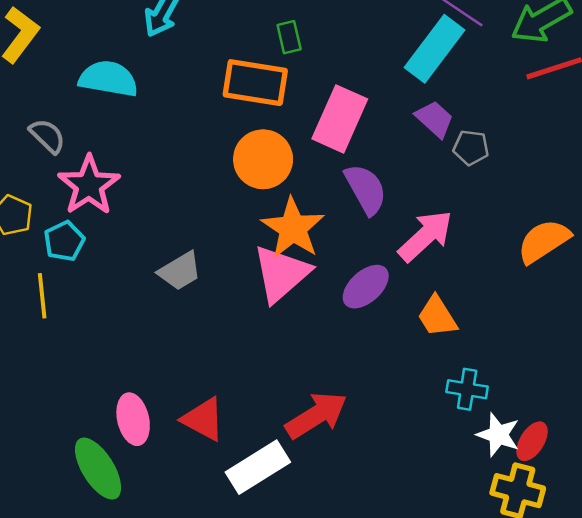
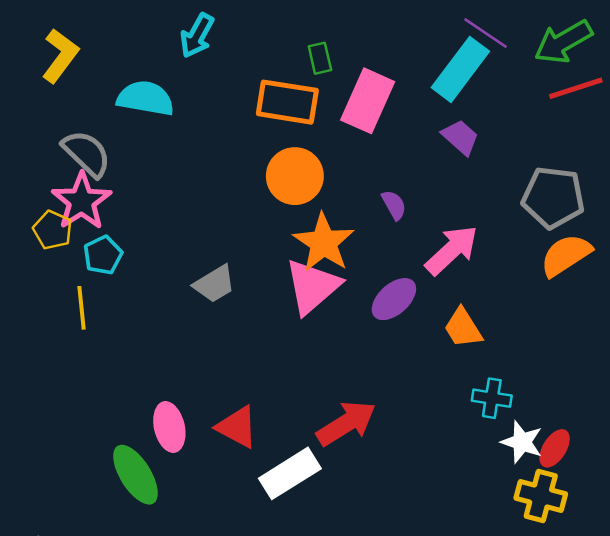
pink rectangle: (340, 119) -> (368, 101), moved
gray semicircle: (47, 136) -> (87, 154), size x1.4
gray pentagon: (471, 148) -> (553, 197), moved, size x1.8
pink star: (89, 185) -> (82, 201), moved
purple semicircle: (366, 189) -> (394, 205), size x0.6

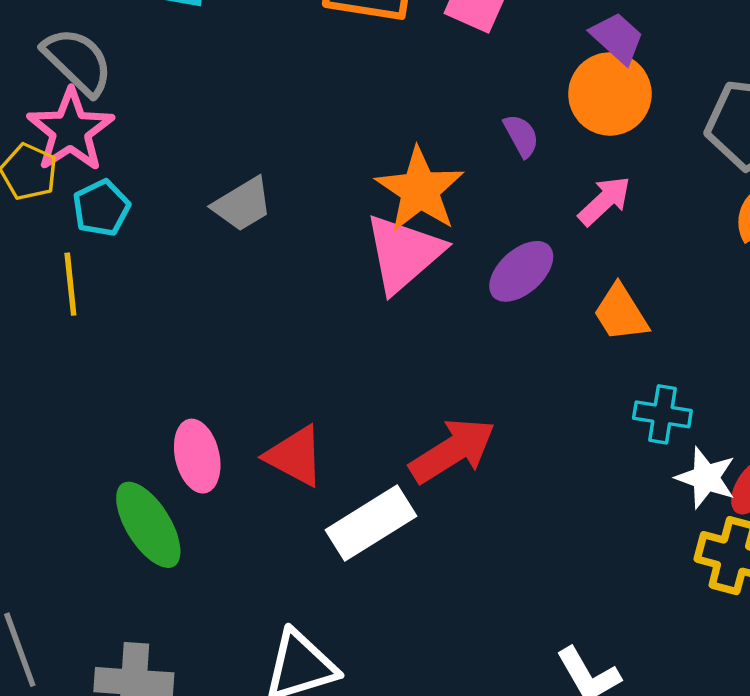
orange circle: (295, 176) -> (610, 94), moved
pink arrow: (452, 250) -> (605, 201), size x0.7
gray trapezoid: (215, 284) -> (242, 204), moved

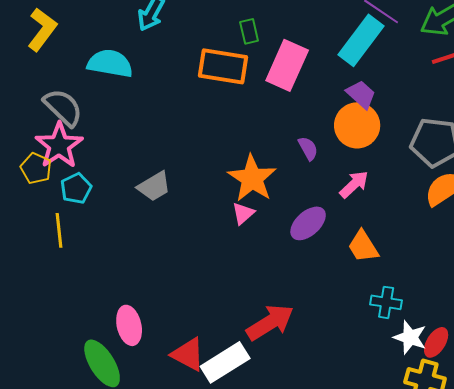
pink triangle: (404, 253) -> (243, 213), size x0.5
red triangle: (295, 456) -> (188, 354), moved

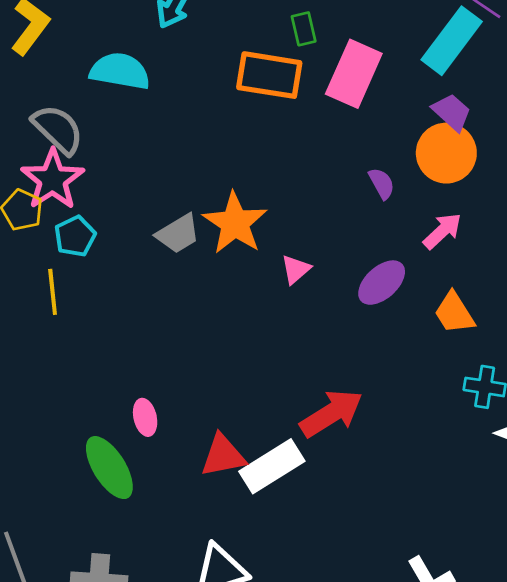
orange star: (252, 178) -> (235, 223), moved
pink ellipse: (129, 325) -> (145, 417), size x0.7
red triangle: (188, 354) -> (223, 456), turned -39

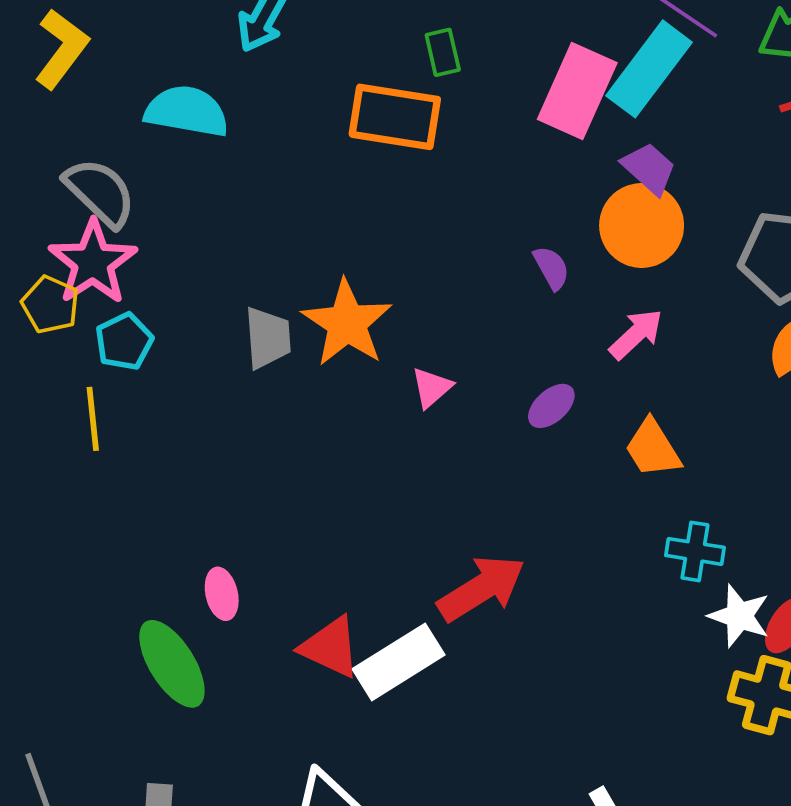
pink rectangle: (354, 74) -> (577, 91), moved
gray trapezoid: (178, 234) -> (268, 338), turned -63
purple ellipse: (382, 283) -> (551, 406), size x0.7
red triangle: (223, 456) -> (330, 647), turned 36

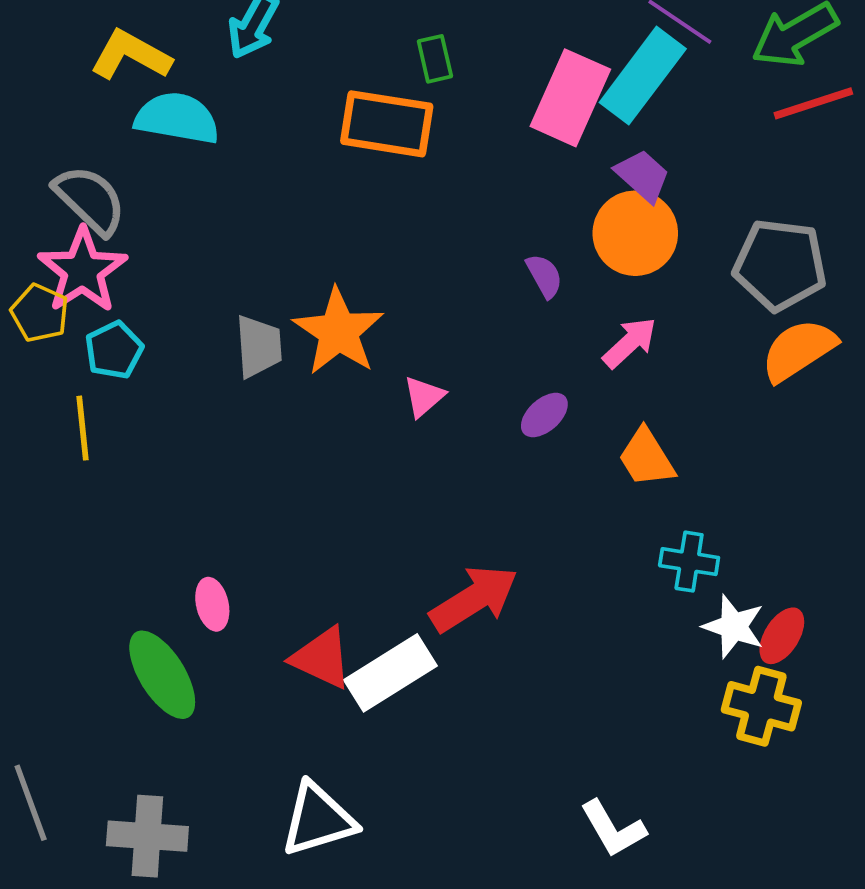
yellow L-shape: (61, 49) -> (131, 55), moved, turned -98

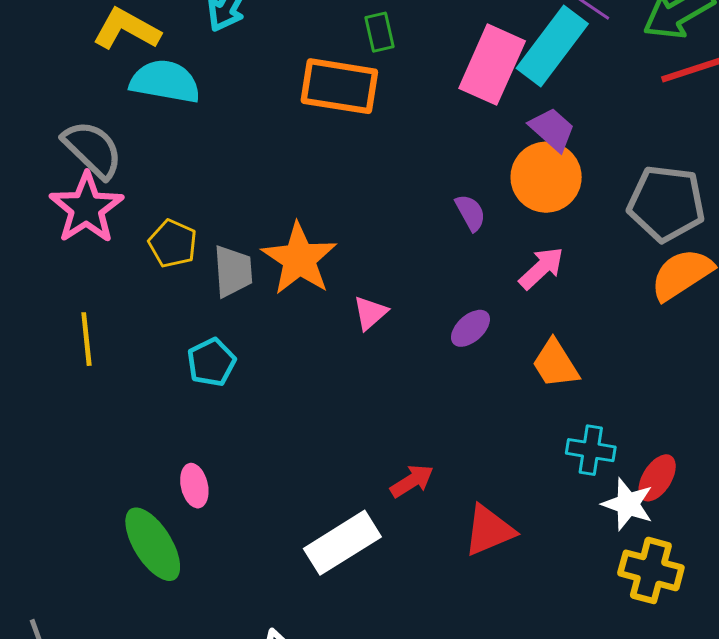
yellow pentagon: (40, 313) -> (173, 243), moved
cyan pentagon: (114, 350) -> (211, 362), moved
red arrow: (474, 599) -> (412, 481), size x0.6
red ellipse: (782, 636) -> (657, 478), moved
red triangle: (322, 658) -> (489, 530), moved, turned -48

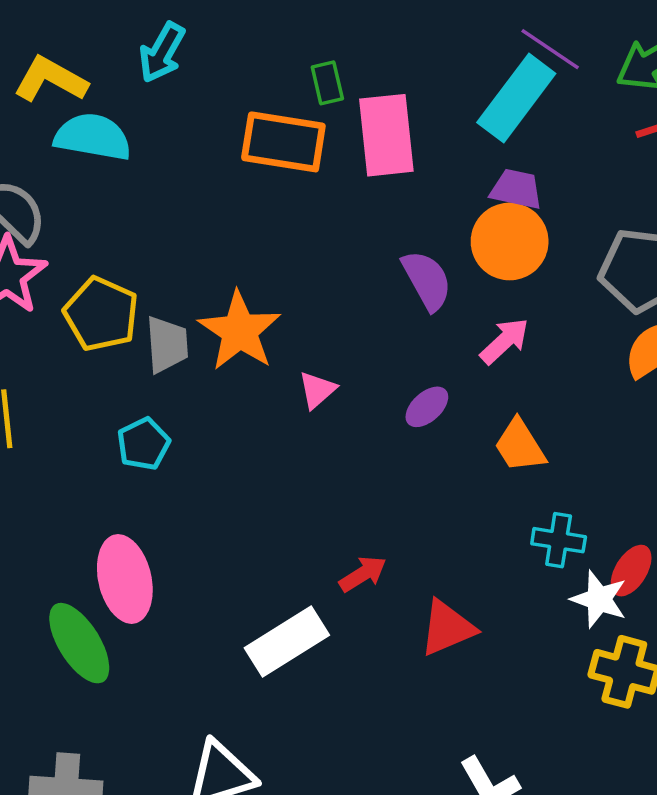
pink rectangle: (492, 65) -> (386, 135), moved, turned -30
purple trapezoid: (552, 129) -> (516, 189), turned -30
purple semicircle: (470, 213) -> (427, 280), size x1.5
yellow pentagon: (173, 243) -> (101, 314), size x1.4
pink ellipse: (194, 486) -> (125, 579), size x1.8

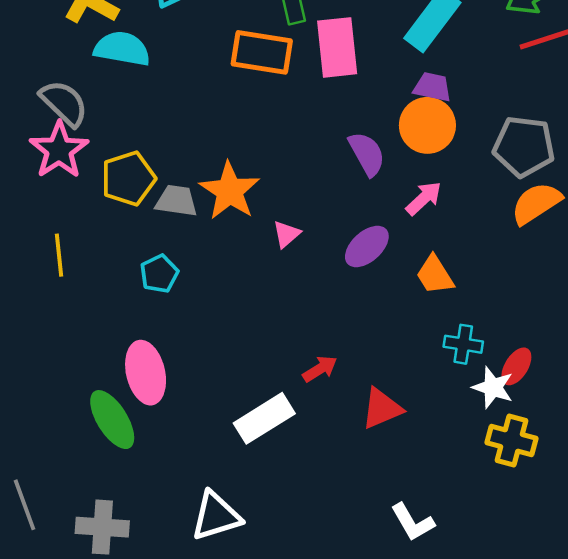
yellow pentagon: (101, 314) -> (128, 179), turned 30
gray trapezoid: (167, 344) -> (176, 201), turned -78
purple ellipse: (427, 407) -> (367, 246), size x1.4

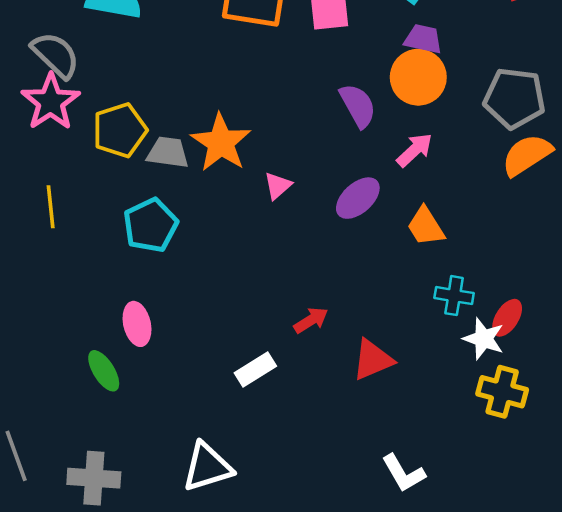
cyan pentagon: (159, 274) -> (151, 225), size x1.4
pink ellipse: (146, 373) -> (137, 324), size x0.7
white rectangle: (264, 418) -> (255, 370), size x0.7
green ellipse: (112, 420) -> (104, 371), size x0.7

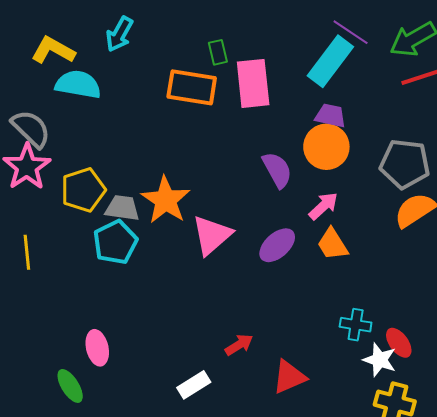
pink triangle: (278, 186) -> (212, 235), size x1.8
cyan pentagon: (151, 225) -> (115, 242), moved
orange trapezoid: (426, 226) -> (332, 244), moved
red ellipse: (507, 318) -> (399, 343), turned -68

